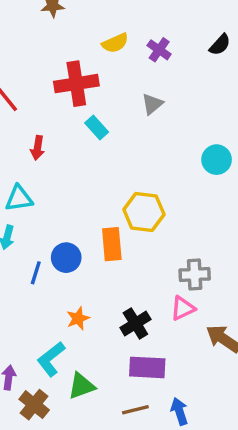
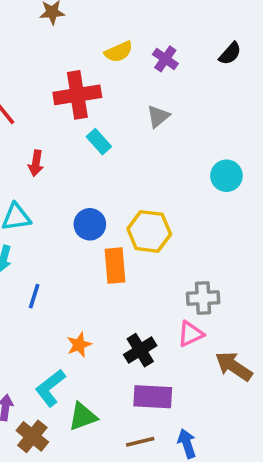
blue circle: (66, 258) -> (90, 224), moved

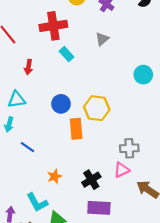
blue line: (34, 296) -> (27, 147), turned -72
cyan L-shape: (50, 388) -> (37, 202), turned -80

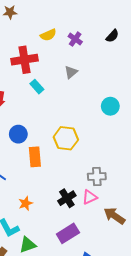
blue circle: (61, 104) -> (18, 134), moved
orange rectangle: (76, 129) -> (35, 157), moved
black cross: (91, 180) -> (67, 198), moved
purple rectangle: (99, 208) -> (68, 233), turned -35

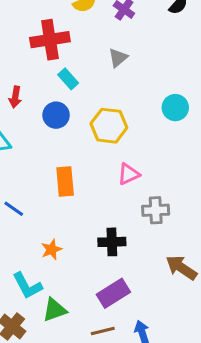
blue circle: (18, 134) -> (56, 115), moved
yellow hexagon: (66, 138) -> (109, 126), moved
pink triangle: (90, 197) -> (128, 174), moved
black cross: (67, 198) -> (112, 242), turned 30

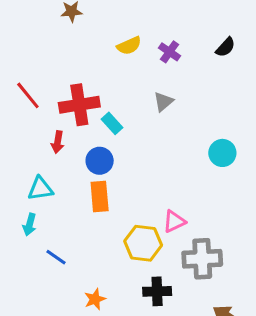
red cross: (50, 40) -> (79, 105), moved
yellow hexagon: (109, 126) -> (143, 243), moved
orange rectangle: (65, 182) -> (100, 197), moved
gray cross: (156, 210) -> (202, 259), size x1.4

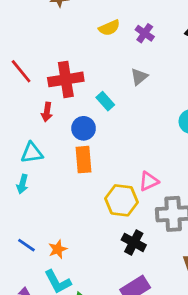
cyan rectangle: (112, 123) -> (105, 101), moved
blue line: (56, 257) -> (26, 245), moved
black cross: (157, 291) -> (134, 242), turned 30
orange star: (95, 299) -> (58, 249), moved

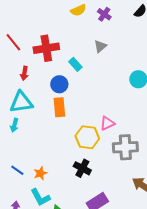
red arrow: (47, 112) -> (24, 73), moved
cyan triangle: (32, 153) -> (21, 102), size x1.4
black cross: (134, 242) -> (82, 168), moved

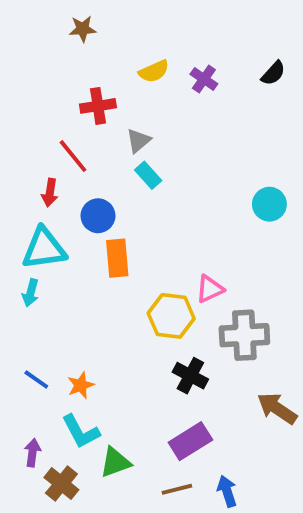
red line: (13, 42) -> (73, 156), moved
gray triangle: (100, 46) -> (138, 141), moved
red cross: (46, 48) -> (98, 106), moved, size x0.7
blue circle: (59, 84) -> (98, 216), moved
black cross: (82, 168) -> (190, 376), moved

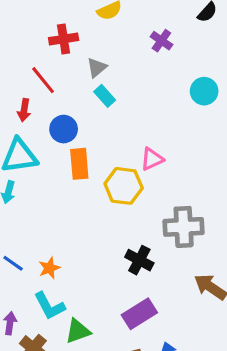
purple cross: (204, 79) -> (161, 41), moved
cyan circle: (269, 204) -> (204, 91), moved
pink triangle: (210, 289) -> (152, 159), moved
yellow hexagon: (171, 316) -> (124, 186), moved

